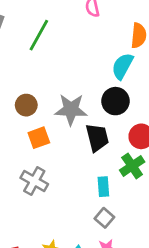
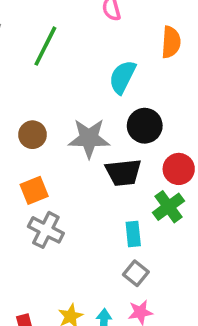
cyan semicircle: (122, 66) -> (122, 77), moved
orange square: (39, 138) -> (34, 190), moved
black trapezoid: (97, 138) -> (123, 172), turned 100

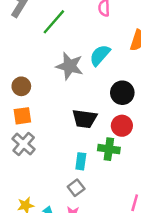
black circle: (145, 126) -> (122, 93), moved
brown circle: (32, 135) -> (21, 86), moved
gray star: (89, 138) -> (70, 66), moved
green cross: (169, 207) -> (109, 149), turned 30

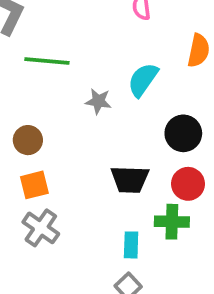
green line: (54, 22) -> (47, 61), moved, turned 60
gray star: (70, 66) -> (98, 101), size x0.6

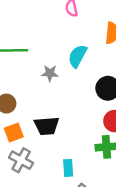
black trapezoid: (130, 179) -> (47, 126), moved
cyan rectangle: (131, 245) -> (68, 168), moved

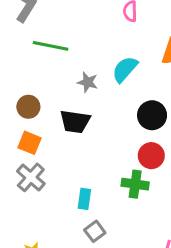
black trapezoid: (47, 126) -> (75, 122), moved
orange square: (14, 132) -> (30, 143), turned 30

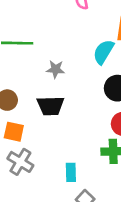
cyan semicircle: (125, 69) -> (104, 52), moved

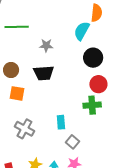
gray cross: (20, 162) -> (24, 129), moved

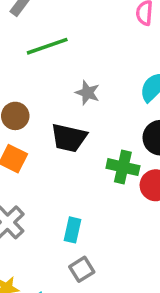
green line: (17, 27) -> (47, 46), turned -35
green cross: (92, 105) -> (123, 167), moved

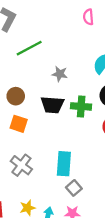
green cross: (123, 167) -> (81, 106), moved
cyan rectangle: (72, 230) -> (64, 164), size x1.5

